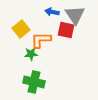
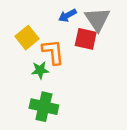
blue arrow: (52, 12) -> (67, 15), turned -40
orange L-shape: (41, 40) -> (53, 52), turned 85

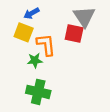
blue arrow: (67, 15) -> (31, 13), moved
yellow square: (27, 38) -> (24, 32), turned -30

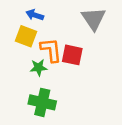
blue arrow: (31, 13) -> (35, 15), turned 48
red square: (74, 34) -> (72, 55), moved

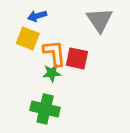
blue arrow: (35, 15) -> (37, 16), turned -35
green star: (39, 67) -> (52, 73), moved

